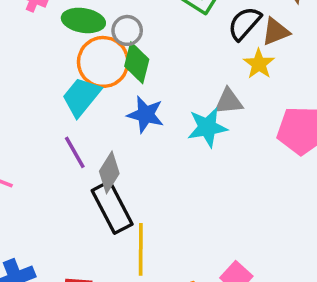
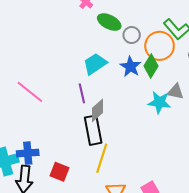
orange circle: (103, 62) -> (160, 46), moved
green diamond: (137, 63) -> (151, 66), moved
blue star: (146, 115) -> (130, 67), moved

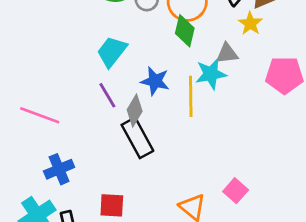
blue star: (130, 67) -> (155, 81), moved
blue cross: (28, 153) -> (59, 169), moved
yellow line: (102, 158) -> (191, 96), moved

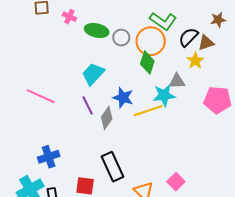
yellow line: (191, 96) -> (148, 111), turned 68
pink line: (40, 115) -> (41, 96), moved
black rectangle: (137, 138) -> (113, 167), moved

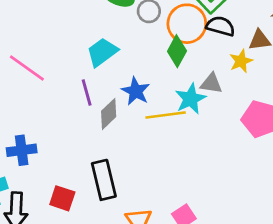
black semicircle: (188, 37) -> (221, 26), moved, turned 50
cyan star: (164, 95) -> (191, 99), turned -30

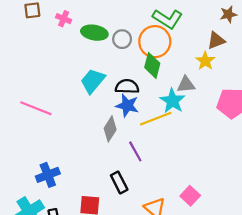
black semicircle: (221, 26) -> (127, 87), moved
purple line: (87, 92) -> (135, 151), moved
black rectangle: (104, 180) -> (119, 183), size x0.7

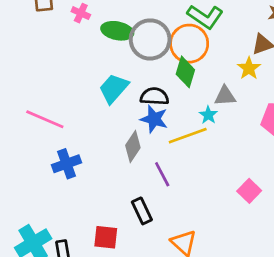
gray circle: (122, 39) -> (150, 39), size x1.8
cyan star: (172, 101) -> (208, 115), size x0.6
blue cross: (48, 175) -> (67, 164), moved
pink square: (190, 196) -> (249, 191), moved

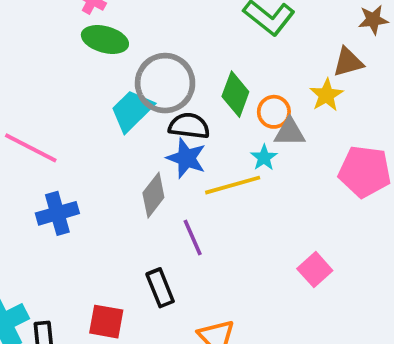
green ellipse: (117, 31) -> (105, 40), moved
gray circle: (150, 39) -> (165, 83), moved
orange circle: (189, 44) -> (274, 112), moved, size x0.6

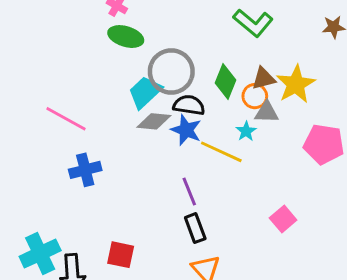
brown triangle: (348, 62) -> (264, 78), moved
yellow star: (326, 95) -> (296, 84), size x1.5
yellow line: (233, 185) -> (221, 152), turned 39
gray diamond: (153, 195) -> (154, 121), moved, turned 56
black rectangle: (160, 288) -> (195, 228), moved

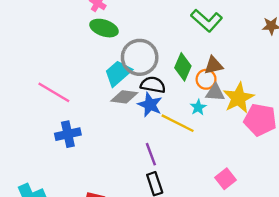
yellow star: (296, 84) -> (238, 98), moved

